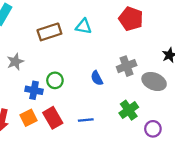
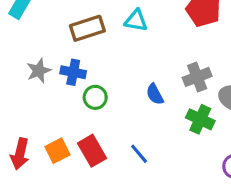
blue cross: (34, 90) -> (73, 72), moved
green cross: (129, 110) -> (200, 119), moved, turned -30
blue line: (86, 120) -> (139, 154), turned 56

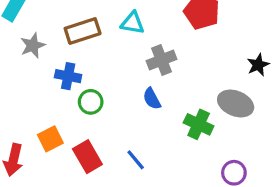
gray star: (39, 71) -> (33, 46), moved
gray cross: (197, 77) -> (161, 60), moved
orange square: (58, 151) -> (50, 139), moved

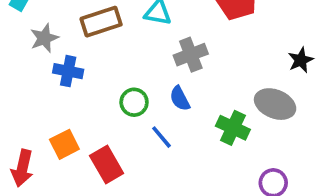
blue cross: (68, 76) -> (68, 71), moved
green circle: (91, 102) -> (134, 102), moved
blue line: (136, 160) -> (161, 137), moved

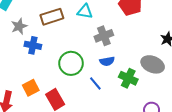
blue semicircle: (180, 99) -> (107, 61), moved, turned -72
green circle: (134, 102) -> (71, 63), size x1.5
blue line: (161, 137) -> (95, 83), moved

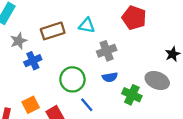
blue cross: (33, 45) -> (33, 61), turned -35
blue line: (95, 83) -> (87, 105), moved

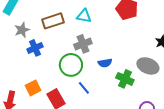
gray cross: (107, 51) -> (83, 44), moved

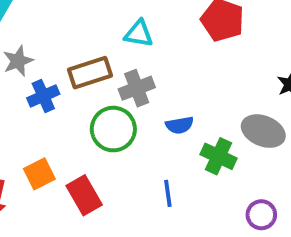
brown rectangle: (53, 21) -> (90, 73), moved
blue line: (84, 88) -> (168, 193), moved, turned 32

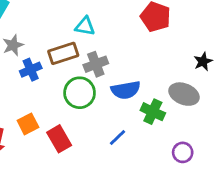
cyan triangle: (139, 34) -> (85, 26), moved
blue semicircle: (180, 125) -> (126, 90), size x1.5
blue line: (168, 193) -> (118, 137), turned 54

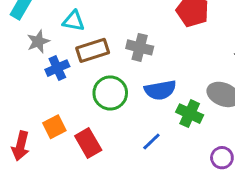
cyan triangle: (85, 26) -> (73, 21), moved
gray cross: (96, 64) -> (140, 47), moved, turned 35

